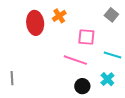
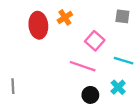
gray square: (111, 15) -> (122, 16), turned -32
pink square: (86, 37) -> (95, 41), turned 36

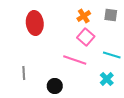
orange cross: (65, 17) -> (84, 16), moved
gray line: (13, 86) -> (24, 73), moved
black circle: (90, 95) -> (55, 86), moved

